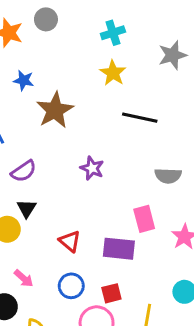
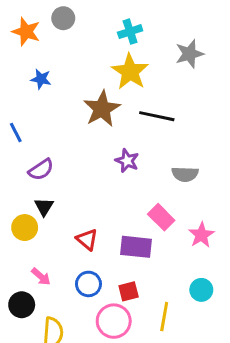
yellow star: (113, 73) -> (130, 72), size x1.4
brown star: (55, 110) -> (102, 109), moved
purple star: (92, 168) -> (127, 161), moved
pink rectangle: (144, 219) -> (161, 217), turned -30

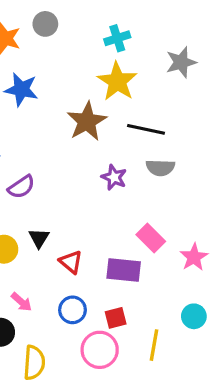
blue star: (41, 79) -> (21, 89), size x1.5
gray semicircle: (185, 174) -> (160, 168), moved
black triangle: (44, 207) -> (39, 238), moved

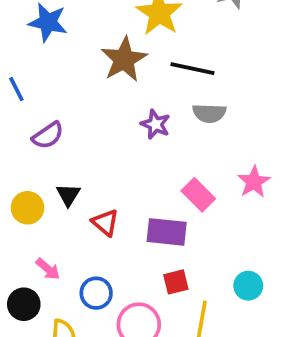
pink star: (194, 257) -> (254, 182), moved
blue circle: (72, 310) -> (96, 293), moved
red square: (116, 318) -> (176, 282), moved

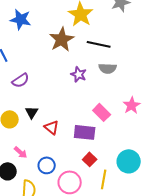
red square: (176, 282) -> (90, 159), turned -32
cyan circle: (248, 286) -> (129, 161), size x1.5

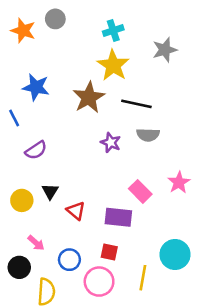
blue star: (21, 19) -> (36, 87), moved
red square: (90, 159) -> (109, 252), moved, turned -32

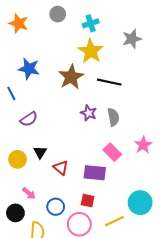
gray circle: (55, 19) -> (58, 14), moved
gray semicircle: (148, 135) -> (113, 117), moved, turned -102
yellow line: (143, 278) -> (114, 221), turned 54

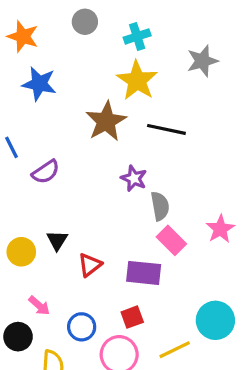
blue star: (29, 69) -> (39, 84), moved
gray semicircle: (113, 117) -> (160, 206), moved
purple semicircle: (29, 119) -> (46, 172), moved
red triangle: (61, 168) -> (90, 265), turned 42
red square: (88, 201) -> (132, 317), turned -32

